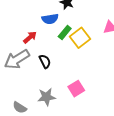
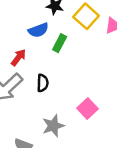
yellow square: (80, 38) -> (86, 16), moved
black semicircle: (45, 61) -> (43, 83), turned 40

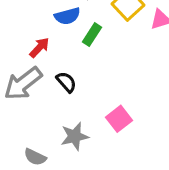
black semicircle: (43, 83) -> (66, 82), turned -48

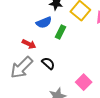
red arrow: (39, 48) -> (29, 44), turned 80

